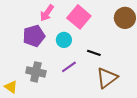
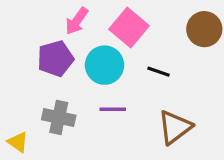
cyan circle: (64, 40) -> (105, 65), size x1.5
black line: (94, 53) -> (158, 72), moved
purple line: (69, 67) -> (113, 109), turned 35

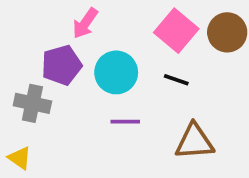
pink square: (129, 27) -> (176, 31), moved
gray cross: (59, 117) -> (32, 103), moved
brown triangle: (175, 127) -> (194, 142), turned 33

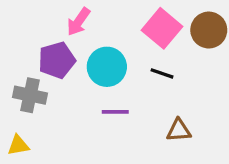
brown triangle: (194, 142) -> (179, 130), size x0.7
yellow triangle: (20, 158) -> (18, 145), turned -45

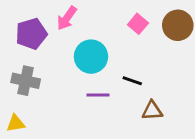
pink square: (162, 28) -> (138, 24), size x0.6
purple pentagon: (57, 60) -> (31, 34), moved
black line: (162, 73) -> (132, 81), moved

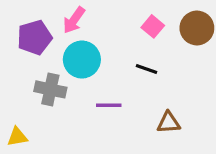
cyan circle: (91, 57) -> (82, 60), moved
gray cross: (26, 81) -> (50, 89), moved
black line: (132, 81) -> (146, 69), moved

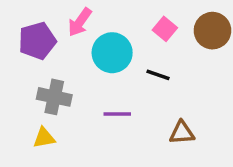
cyan circle: (82, 60) -> (112, 53), moved
yellow triangle: (17, 137) -> (44, 138), moved

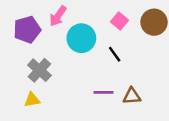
black line: (158, 75) -> (115, 54), turned 35
gray cross: (54, 97) -> (39, 70), turned 30
purple line: (117, 114) -> (103, 92), moved

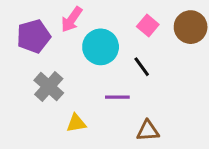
purple line: (103, 92) -> (117, 97), moved
brown triangle: (132, 96) -> (148, 131), moved
yellow triangle: (32, 100) -> (76, 123), moved

